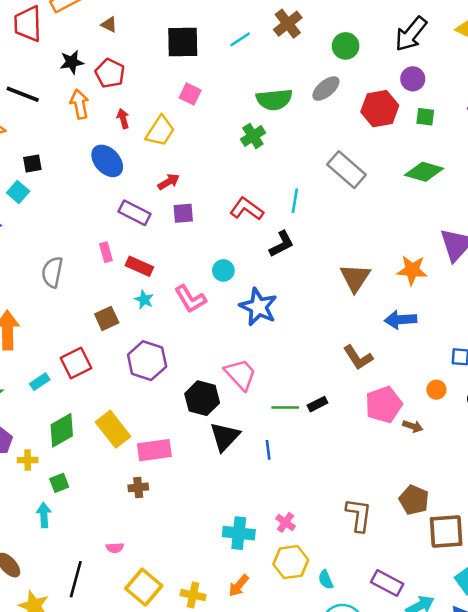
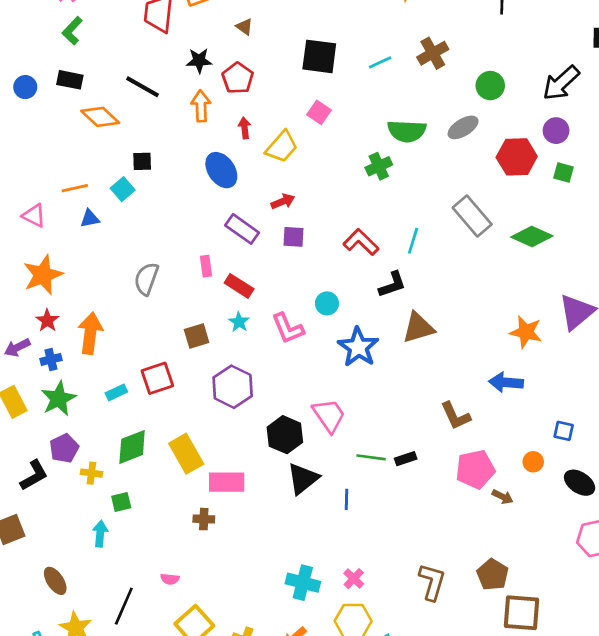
green diamond: (424, 172) -> (532, 237), moved
brown triangle: (355, 278) -> (418, 328), moved, turned 32

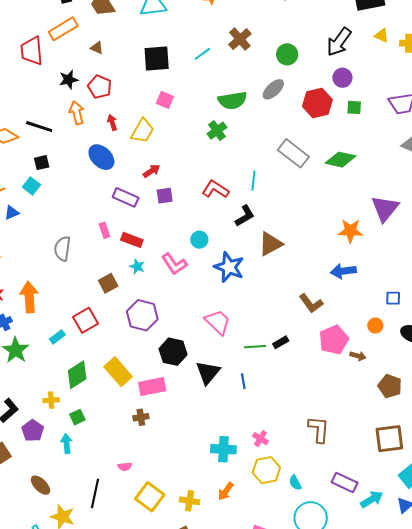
black line: (143, 87) -> (39, 127), moved
black hexagon: (285, 435) -> (173, 352), moved
purple pentagon: (64, 448) -> (33, 431), moved
brown pentagon: (493, 575) -> (390, 386), moved

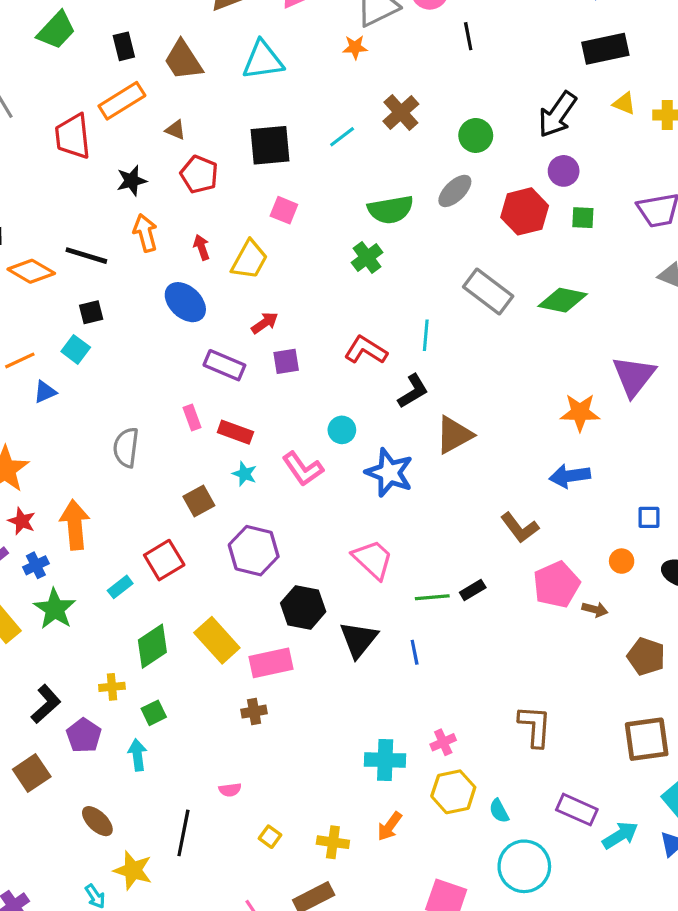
red pentagon: (100, 87) -> (199, 174), moved
pink cross: (260, 439) -> (443, 742), turned 35
yellow square: (150, 497) -> (270, 837), size x0.5

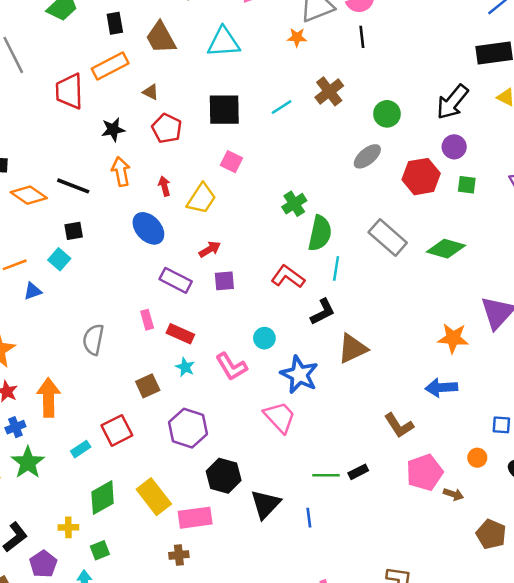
black line: (468, 36) -> (362, 37), moved
green semicircle: (391, 210) -> (320, 233), moved, turned -72
pink trapezoid: (373, 559) -> (280, 417), moved

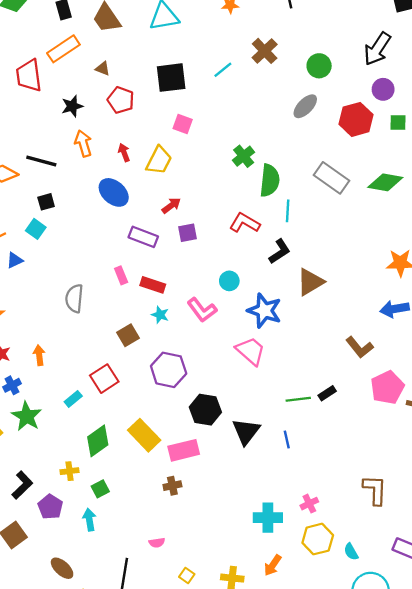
orange arrow: (48, 397) -> (39, 355), size x0.6

